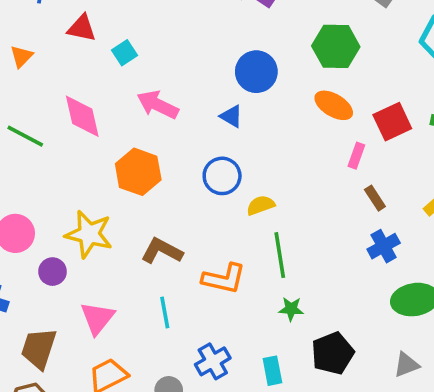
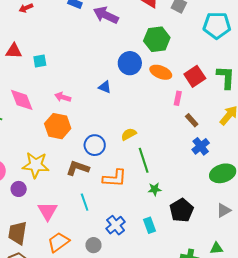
cyan square: (125, 53) -> (40, 61), turned 32
blue circle: (256, 72) -> (130, 63), moved
pink arrow: (158, 105) -> (63, 97), moved, size x0.7
blue circle: (222, 176) -> (95, 145), moved

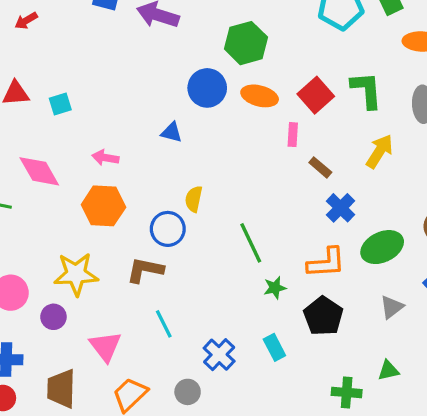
yellow semicircle: (129, 134) -> (194, 199), moved, turned -42
orange L-shape: (115, 178) -> (326, 263), moved

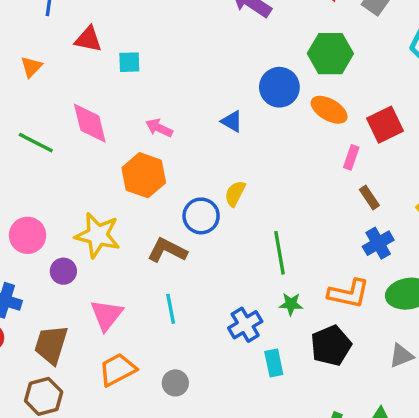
blue cross: (219, 355) -> (245, 325), moved

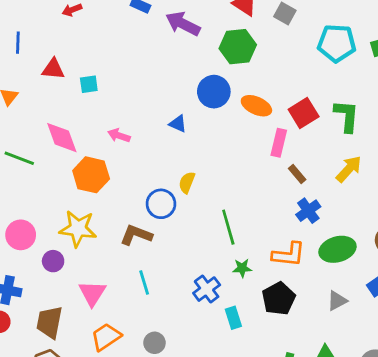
green hexagon: (330, 54) -> (238, 47), moved
pink rectangle: (351, 157) -> (279, 143), size x1.4
orange hexagon: (144, 175) -> (91, 175), moved

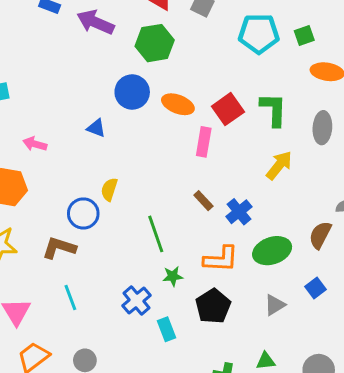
brown rectangle: (297, 174) -> (203, 201), moved

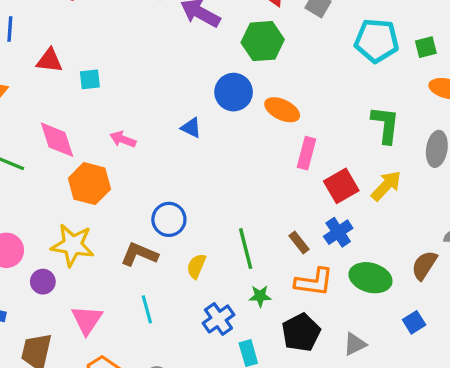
red square: (228, 109) -> (341, 186), moved
yellow semicircle: (109, 189) -> (196, 266), moved
brown rectangle: (203, 201) -> (299, 242), moved
green ellipse: (272, 251) -> (370, 278), turned 30
gray triangle: (275, 305) -> (355, 344), moved

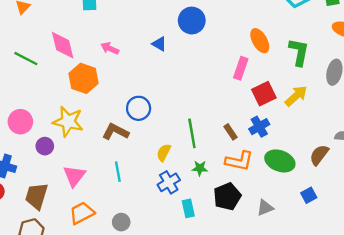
orange ellipse: (282, 110) -> (260, 41), moved, turned 30
yellow semicircle: (196, 266) -> (164, 153), moved

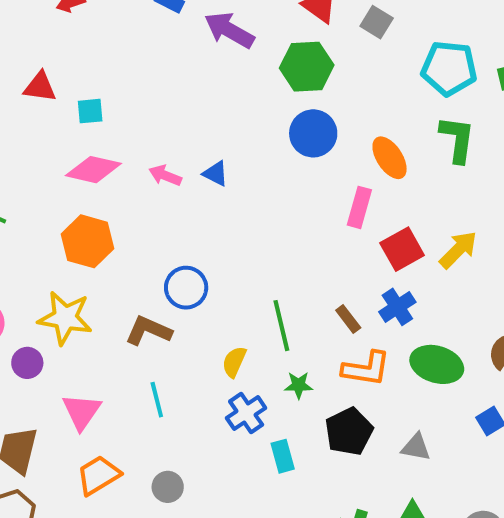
blue circle: (192, 21) -> (313, 133), moved
pink diamond: (63, 45) -> (93, 170), moved, turned -60
pink arrow: (110, 48) -> (165, 175), moved
green L-shape: (299, 52) -> (457, 139), moved
gray triangle: (265, 208) -> (416, 447), turned 36

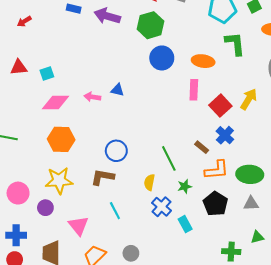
orange ellipse: (390, 158) -> (203, 61), turned -35
green ellipse: (437, 364) -> (250, 174), moved

